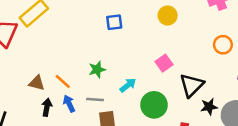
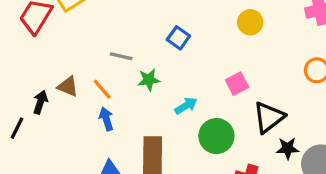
blue square: (114, 22) -> (178, 38), moved, turned 35
gray line: (95, 100) -> (121, 56), moved
black arrow: (47, 107) -> (40, 102), moved

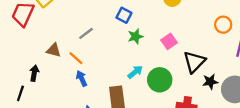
gray line: (121, 56) -> (86, 33), turned -42
green star: (149, 80) -> (135, 36), moved
brown triangle: (68, 86) -> (54, 50), moved
cyan arrow: (186, 106) -> (135, 72), moved

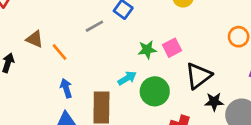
gray line: (86, 33) -> (94, 26), moved
green star: (135, 36) -> (147, 50), moved
blue arrow: (82, 78) -> (66, 88), moved

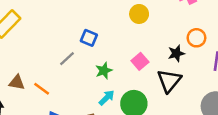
green star: (147, 50) -> (104, 71), moved
black star: (214, 102) -> (176, 53), moved

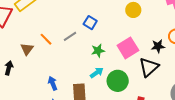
pink square: (140, 61) -> (128, 48), size x1.5
brown triangle: (17, 83) -> (27, 49), turned 48
orange line: (42, 89) -> (46, 39), moved

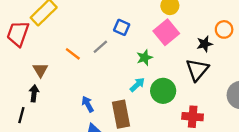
pink square: (128, 48) -> (166, 32), moved
brown triangle: (27, 49) -> (40, 70), moved
green star: (98, 51) -> (145, 58), moved

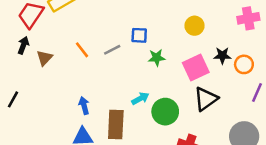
blue square: (122, 27) -> (139, 35), turned -35
pink square: (166, 32) -> (196, 67), moved
black star: (205, 44) -> (222, 56), moved
green star: (145, 58) -> (157, 58), moved
black arrow: (34, 93) -> (23, 45), moved

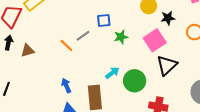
orange line: (82, 50) -> (66, 46), moved
black star: (222, 56) -> (168, 18), moved
brown triangle: (44, 58) -> (28, 51), turned 40

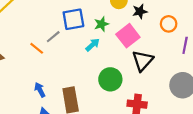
blue square: (104, 20) -> (73, 19), size x1.5
green star: (121, 37) -> (101, 24), moved
cyan arrow: (112, 73) -> (93, 45), moved

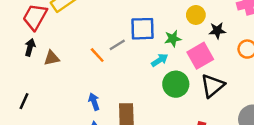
green circle: (110, 79) -> (176, 84), moved

